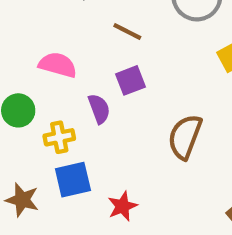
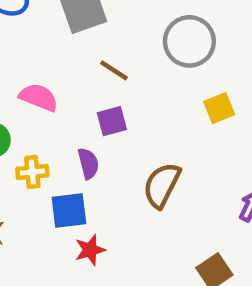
purple semicircle: (99, 109) -> (88, 163), moved
blue square: (73, 180) -> (69, 211), moved

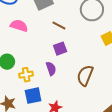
pink semicircle: (39, 97) -> (19, 26), moved
blue square: (69, 211) -> (33, 96), moved

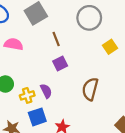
brown line: (59, 26) -> (56, 39), turned 48
purple semicircle: (51, 69) -> (46, 91), moved

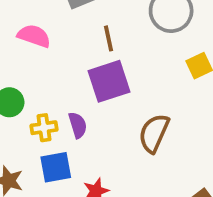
purple square: (60, 63) -> (109, 81), size x1.6

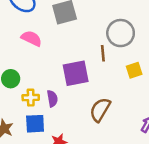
brown line: (109, 38) -> (103, 53), moved

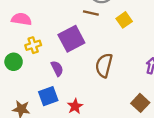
brown line: (103, 53) -> (91, 13), turned -56
yellow cross: (31, 98) -> (33, 45), moved

